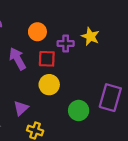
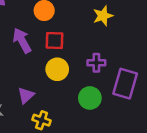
yellow star: (90, 36) -> (103, 16), turned 30
purple cross: (66, 43) -> (96, 63), moved

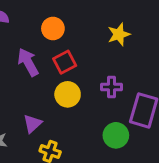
red square: (55, 41) -> (65, 62), turned -30
green circle: (90, 98) -> (116, 135), moved

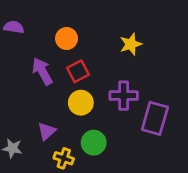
purple cross: (111, 87) -> (124, 96), size x1.4
green circle: (116, 135) -> (94, 143), moved

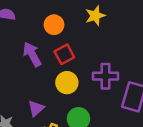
yellow star: (131, 44) -> (95, 16), moved

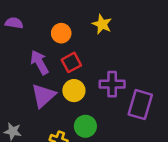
yellow star: (95, 16) -> (102, 24), turned -30
purple triangle: (36, 108) -> (43, 96), moved, size x1.5

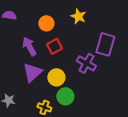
purple cross: (112, 84) -> (86, 63), turned 30
yellow circle: (74, 91) -> (56, 77), moved
purple rectangle: (140, 105) -> (105, 44), moved

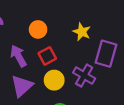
yellow star: (78, 16) -> (82, 32), moved
yellow circle: (56, 77) -> (54, 80), moved

